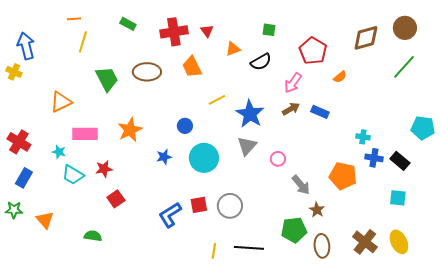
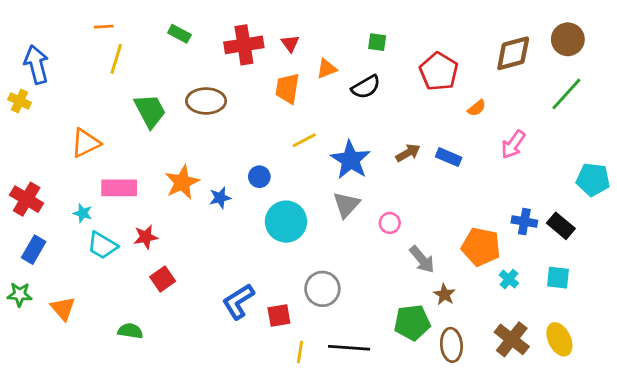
orange trapezoid: (192, 67) -> (287, 88), moved, turned 35
pink arrow: (293, 83) -> (513, 144), moved
cyan cross: (363, 137) -> (509, 279), moved, turned 32
blue star: (164, 157) -> (220, 198), moved
red square: (199, 205) -> (279, 316), moved

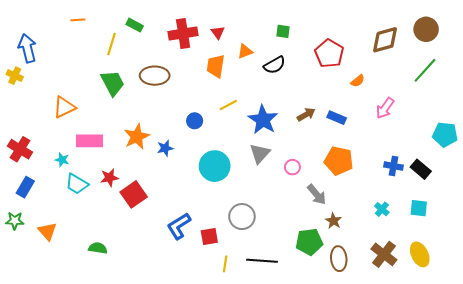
yellow line: (116, 59) -> (112, 44), moved
blue circle: (259, 177) -> (195, 121), moved
orange pentagon: (481, 247) -> (339, 161), moved
red square: (163, 279) -> (134, 194), moved, size x1.4

